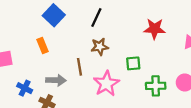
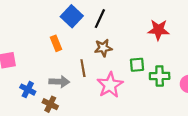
blue square: (54, 15) -> (72, 16), moved
orange rectangle: (43, 46) -> (56, 43), moved
green cross: (156, 86) -> (160, 76), moved

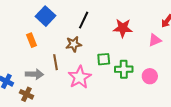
black line: (100, 19) -> (84, 20), moved

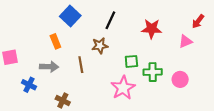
gray arrow: (34, 74) -> (49, 67), moved
pink star: (80, 77) -> (123, 88), moved
brown cross: (26, 94) -> (63, 101), moved

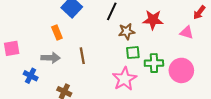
pink triangle: (185, 41) -> (187, 32), turned 40
brown star: (100, 46) -> (127, 31), moved
pink circle: (180, 79) -> (181, 70), size x1.5

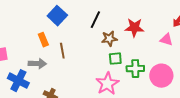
brown line: (82, 56) -> (62, 51), moved
blue cross: (31, 76) -> (18, 81), size x1.5

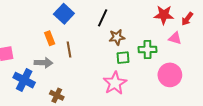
red star: (134, 28) -> (164, 15), moved
green cross: (135, 69) -> (147, 49), moved

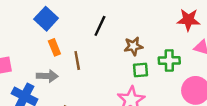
blue square: (64, 14) -> (46, 19), moved
black line: (103, 18) -> (100, 26), moved

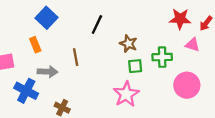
brown star: (133, 46) -> (128, 44), turned 30
orange rectangle: (54, 47) -> (35, 45), moved

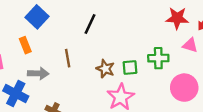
brown star: (128, 44) -> (105, 69), moved

